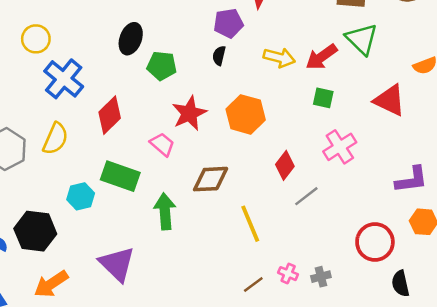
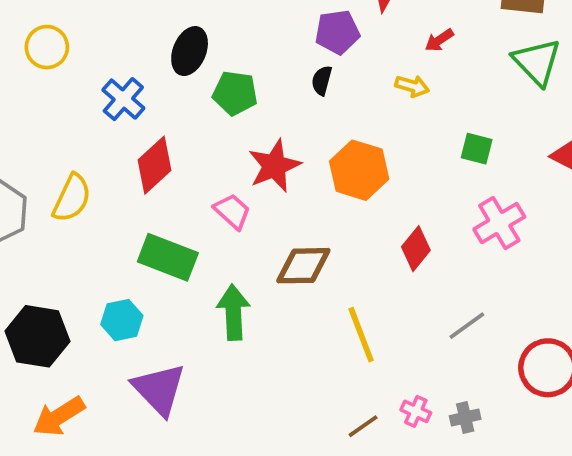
red arrow: (322, 57) -> (439, 40), moved, size x0.6
yellow arrow: (279, 58) -> (412, 86), size x0.7
blue cross: (64, 79) -> (123, 99), moved, size x0.7
cyan hexagon: (81, 196) -> (122, 320), moved
gray line: (306, 196) -> (467, 326), moved

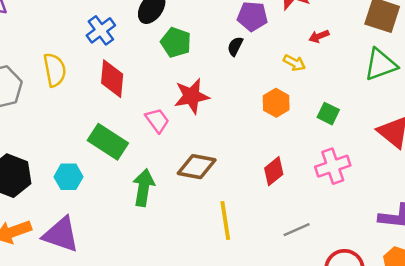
green triangle: (537, 62) -> (381, 65), turned 42
red diamond: (155, 165) -> (112, 79), turned -54
orange hexagon: (359, 170) -> (276, 103), moved, size x0.7
yellow semicircle: (72, 198) -> (55, 70), moved, turned -48
purple triangle: (159, 389) -> (61, 234), moved, turned -39

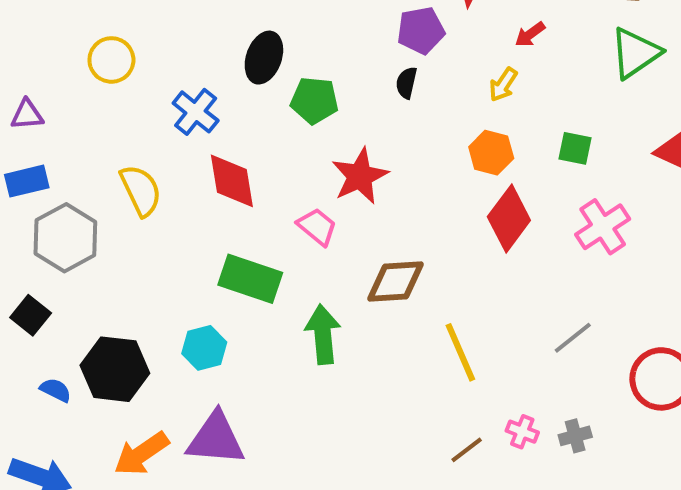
yellow arrow: (294, 63) -> (503, 85), turned 110
red diamond: (274, 171) -> (509, 218), moved, size x1.4

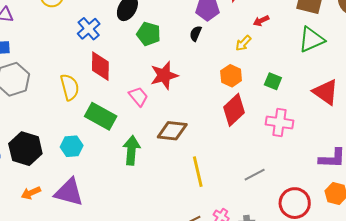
yellow semicircle: (141, 190) -> (70, 87), moved
pink cross: (603, 227) -> (280, 122), turned 32
orange arrow: (141, 454) -> (31, 193), size x0.7

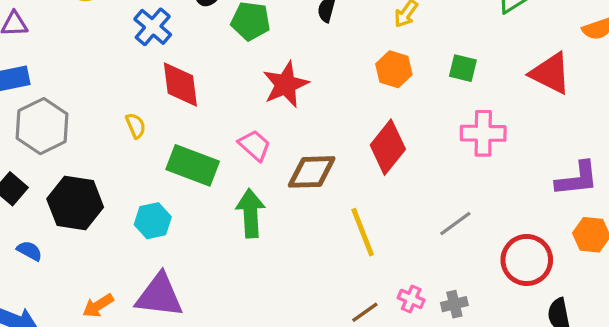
yellow semicircle: (70, 87) -> (136, 126), size x0.6
pink trapezoid: (138, 97) -> (254, 145), moved
red diamond: (234, 110) -> (388, 147), moved
black hexagon: (25, 149) -> (75, 203), moved

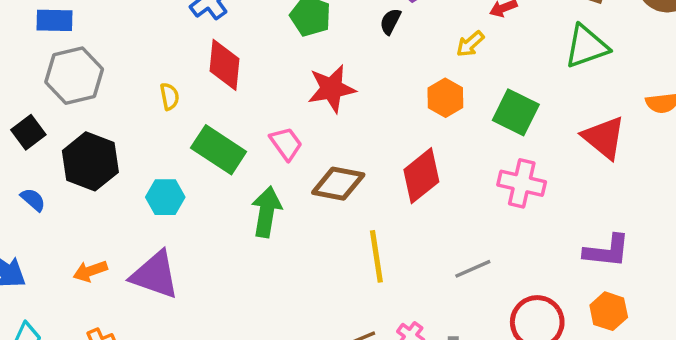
green square: (463, 68) -> (516, 112), size x1.5

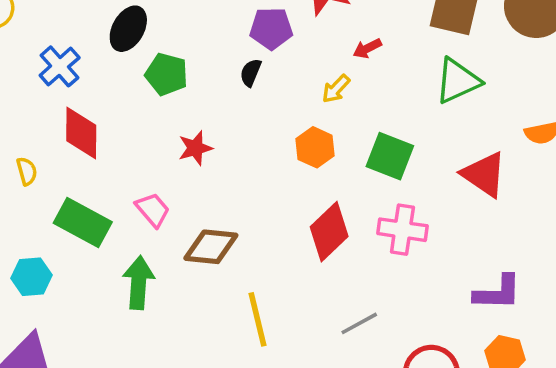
red star: (332, 89) -> (195, 148), size x0.7
red diamond: (421, 176) -> (329, 232), moved

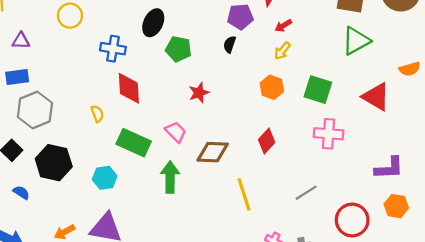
red arrow: (367, 48) -> (283, 26), moved
blue cross: (60, 66) -> (113, 49), turned -35
red diamond: (329, 232) -> (267, 141), moved, size x0.7

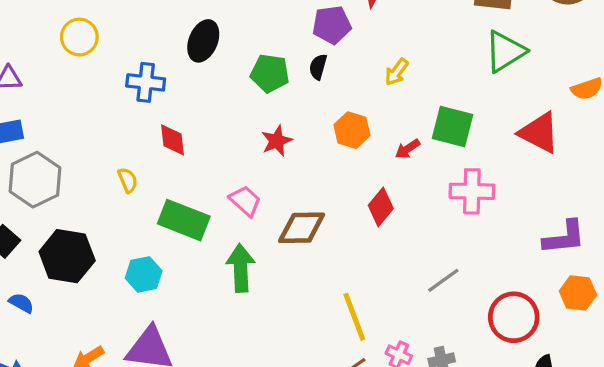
red arrow: (283, 26) -> (408, 149), moved
green pentagon: (178, 49) -> (270, 73), moved
orange hexagon: (272, 87) -> (352, 130), moved
red diamond: (129, 88) -> (172, 140), size x0.7
yellow line: (244, 194) -> (354, 317), moved

